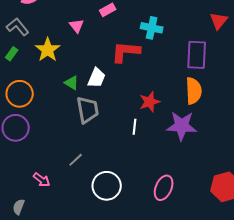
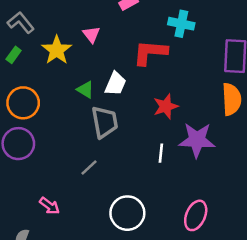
pink triangle: (77, 26) -> (91, 35), moved
red star: (150, 102) -> (166, 106), moved
purple star: (182, 126) -> (197, 140), moved
white line: (135, 127) -> (161, 153), moved
gray line: (76, 160) -> (89, 168), moved

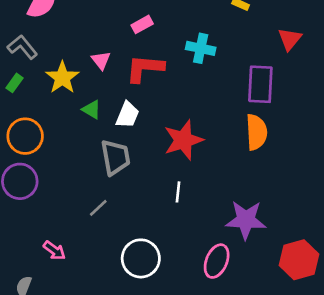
red L-shape: (150, 52) -> (145, 68), moved
green triangle: (85, 90) -> (92, 110), moved
red star: (166, 106) -> (183, 140), size x1.4
purple star: (197, 140) -> (246, 220), moved

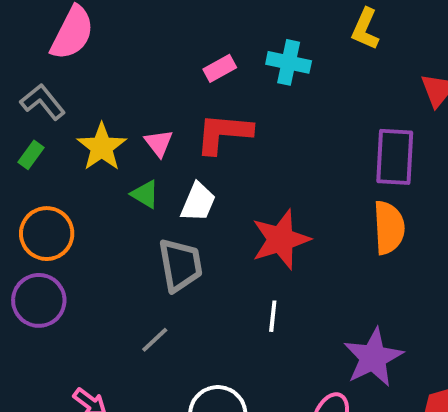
cyan cross: (201, 48) -> (289, 62), moved
pink triangle: (101, 60) -> (159, 143), moved
purple star: (246, 220) -> (373, 357), turned -30

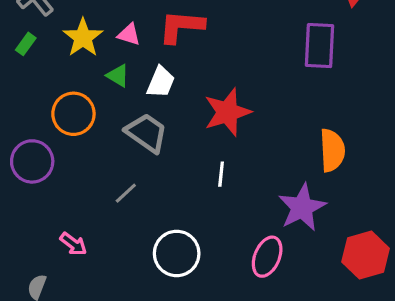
pink triangle: (159, 143) -> (129, 34), turned -35
orange semicircle: (389, 228) -> (332, 150), moved
orange circle: (47, 234) -> (73, 114), moved
gray trapezoid: (180, 265) -> (146, 133), turned -45

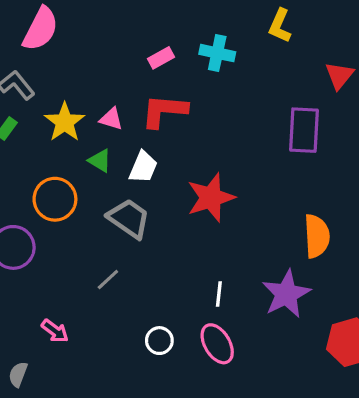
white line: (221, 174) -> (219, 294), moved
white circle: (177, 253) -> (159, 341), size x0.6
pink ellipse: (267, 257) -> (217, 344), moved, turned -54

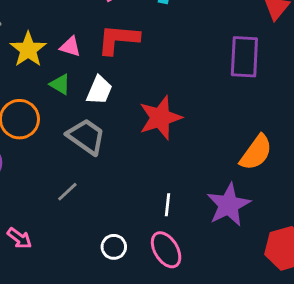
orange semicircle: (317, 236) -> (256, 153), turned 39

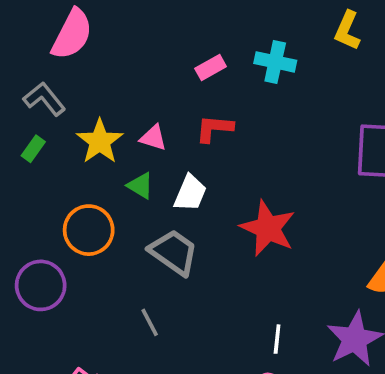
red L-shape: (118, 39) -> (214, 128), size x0.7
red star: (160, 118) -> (268, 228), turned -30
gray line: (67, 192) -> (150, 322), turned -75

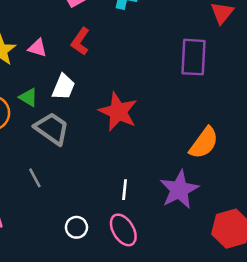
red L-shape: (214, 128) -> (80, 41), turned -60
green triangle: (140, 186) -> (28, 97), moved

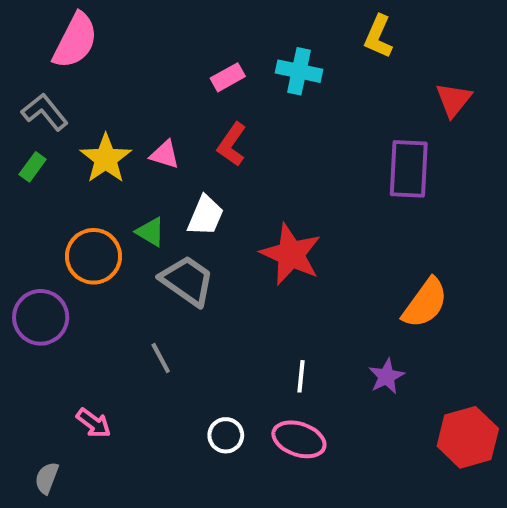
purple star: (179, 190) -> (386, 376), size x0.6
pink ellipse: (123, 230) -> (299, 439), turned -40

